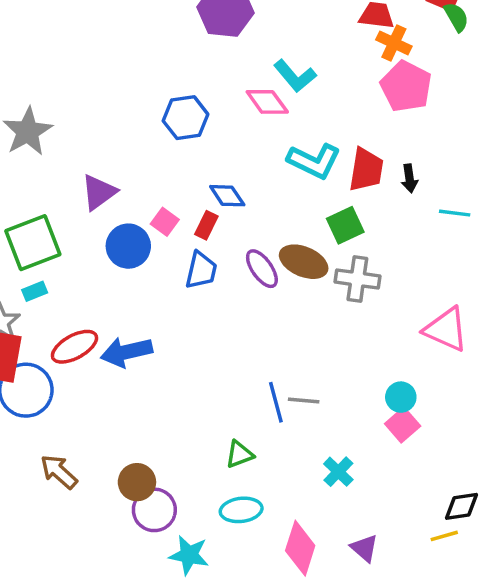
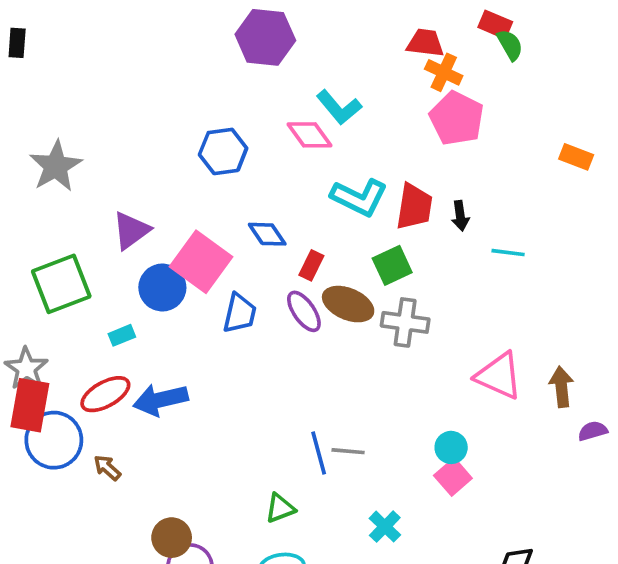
pink square: (165, 222) -> (201, 262), size x2.0
red rectangle: (206, 225) -> (311, 265), moved
cyan rectangle: (35, 291) -> (122, 335), moved
brown arrow: (59, 472) -> (107, 468), moved, size x0.7

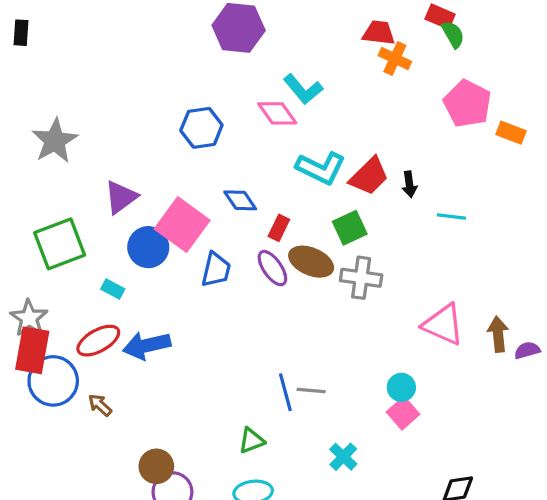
pink pentagon: (457, 118) -> (467, 104), moved
red trapezoid: (414, 207) -> (369, 176), turned 36
cyan rectangle: (122, 335) -> (113, 289), turned 50
purple semicircle: (593, 431) -> (527, 350), moved

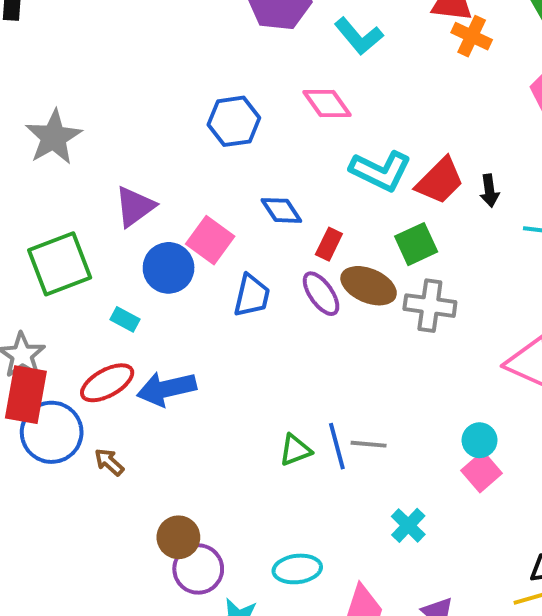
cyan L-shape: (303, 89) -> (359, 36), moved
pink square: (182, 225) -> (210, 240), size x0.7
green triangle: (251, 441) -> (295, 450), moved

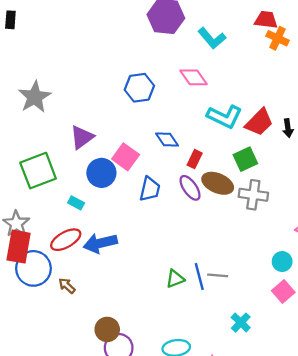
cyan circle: (480, 440) -> (282, 262), moved

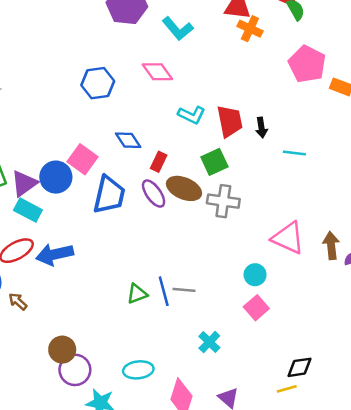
cyan L-shape: (225, 117) -> (192, 115), size x0.7
red trapezoid: (259, 122) -> (230, 121), turned -56
purple triangle: (82, 137) -> (24, 183), moved
blue trapezoid: (150, 189) -> (109, 195), size x1.4
cyan rectangle: (76, 203) -> (28, 210), size x1.5

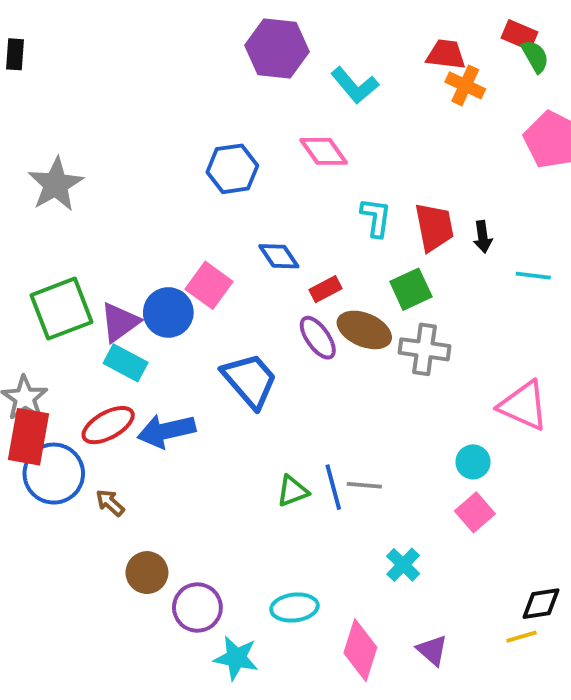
cyan L-shape: (192, 115) -> (376, 217), turned -108
red rectangle: (159, 162) -> (326, 289), turned 36
blue trapezoid: (109, 195) -> (250, 380), moved, turned -54
brown circle: (62, 350) -> (147, 573), moved

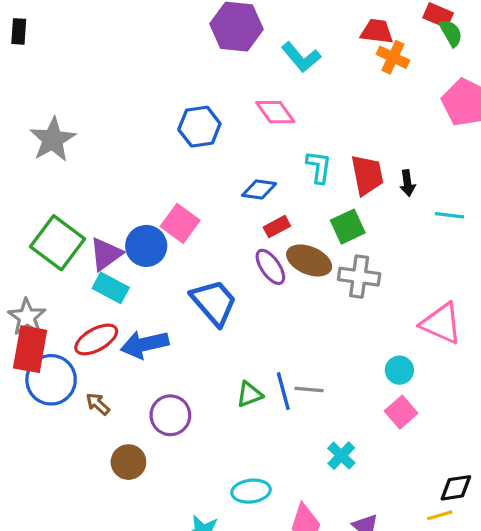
blue diamond: (279, 256) -> (259, 189), moved, turned -48
green square: (62, 309) -> (57, 243), turned -32
purple circle: (197, 607) -> (170, 415), moved

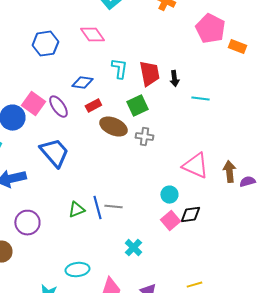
purple ellipse: (270, 267) -> (58, 107), moved
gray cross: (359, 277) -> (144, 137), size x0.7
black diamond: (456, 488) -> (190, 215), moved

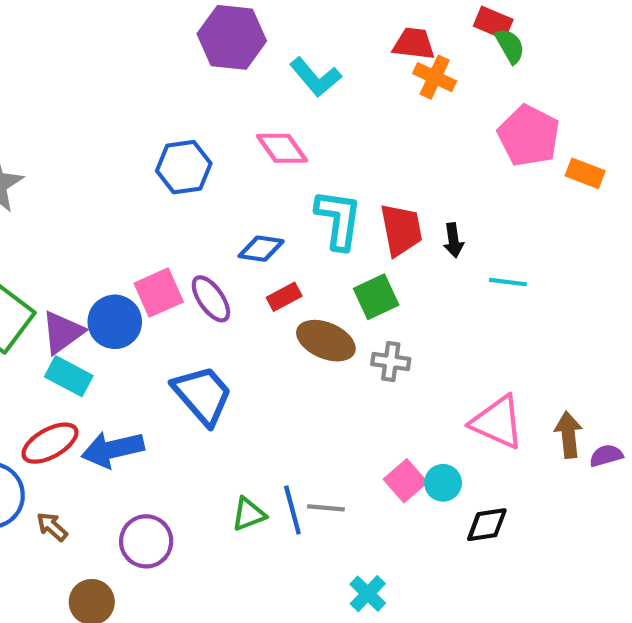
cyan L-shape: (119, 69) -> (338, 219), size x1.4
pink square: (33, 104) -> (159, 293), turned 30
pink square: (170, 221) -> (405, 481), moved

